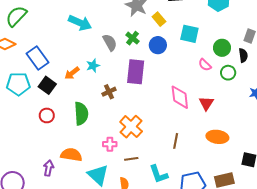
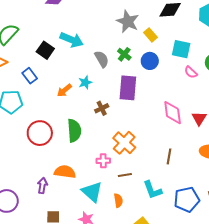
blue rectangle: (37, 58) -> (30, 76), size x0.7
pink semicircle: (205, 65) -> (191, 72), moved
black square: (47, 85) -> (45, 50), moved
red circle: (47, 115) -> (40, 133), size x1.6

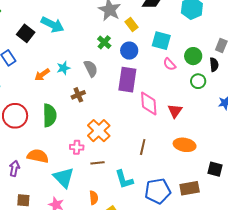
gray semicircle: (102, 59) -> (91, 68), moved
purple rectangle: (128, 88) -> (127, 80), moved
orange semicircle: (118, 200) -> (94, 198), moved

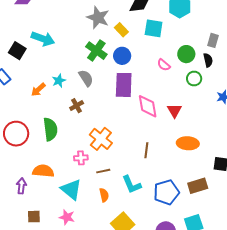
cyan square: (161, 41) -> (154, 28), moved
green cross: (104, 42) -> (96, 51), size x1.5
orange semicircle: (94, 198) -> (104, 195), moved

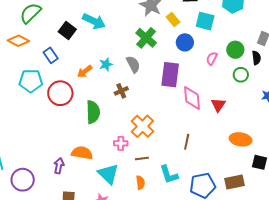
blue circle: (122, 56) -> (185, 42), moved
pink semicircle: (164, 65) -> (212, 58), turned 72
red circle: (16, 134) -> (60, 93), moved
orange ellipse: (188, 143) -> (241, 139), moved

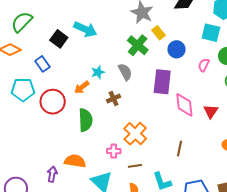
yellow rectangle: (173, 20) -> (159, 33), moved
cyan square: (205, 21) -> (211, 33), moved
orange arrow: (85, 71) -> (82, 87), moved

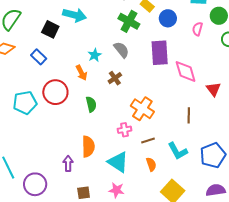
orange arrow: (82, 87) -> (82, 73), turned -70
cyan pentagon: (23, 90) -> (25, 103), moved
red triangle: (211, 111) -> (214, 89), moved
green semicircle: (85, 120) -> (91, 104), size x0.7
orange semicircle: (75, 161) -> (88, 147), turned 90

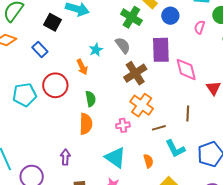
brown cross: (115, 78) -> (135, 73), moved, size x1.6
brown line: (148, 140) -> (159, 128), moved
orange semicircle: (88, 147) -> (86, 124), moved

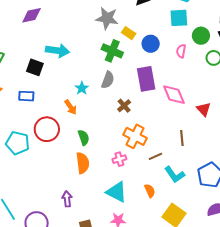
gray semicircle: (123, 45) -> (108, 80), turned 66
blue rectangle: (40, 49) -> (26, 96), turned -35
brown cross: (135, 73) -> (124, 106), size x0.6
cyan pentagon: (24, 95) -> (18, 143), turned 30

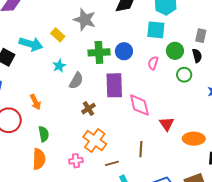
yellow rectangle: (129, 33) -> (58, 35), moved
green cross: (112, 51) -> (99, 52), moved, turned -35
cyan star: (82, 88) -> (59, 66), moved

